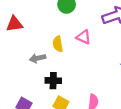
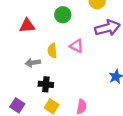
red triangle: (15, 24) -> (27, 26), moved

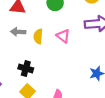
gray arrow: (33, 63) -> (18, 32), moved

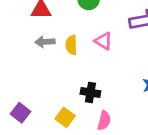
black cross: (26, 68) -> (90, 93), moved

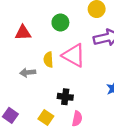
pink triangle: (104, 41) -> (74, 55), size x1.6
gray arrow: (45, 42) -> (28, 73), moved

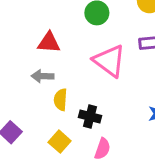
red triangle: (23, 33) -> (49, 43), moved
yellow semicircle: (48, 60) -> (61, 100), moved

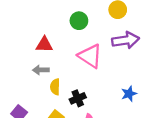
black cross: (90, 116) -> (78, 98), turned -35

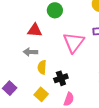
green circle: (79, 21) -> (55, 10), moved
pink triangle: (90, 56) -> (74, 42), turned 30

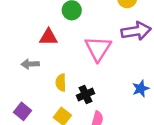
gray arrow: (30, 52) -> (30, 64), moved

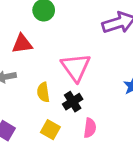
pink triangle: (98, 49) -> (76, 67), moved

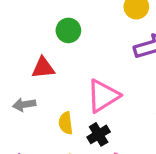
pink triangle: (76, 67) -> (103, 96), turned 32

